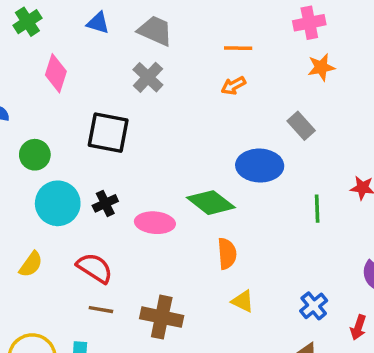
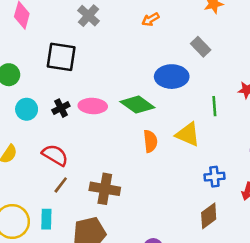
cyan circle: (58, 203) -> (27, 109), size x0.7
pink ellipse: (155, 223) -> (93, 106), moved
yellow triangle: (243, 301) -> (188, 134), moved, size x1.5
blue cross: (314, 306) -> (214, 177), turned 36
brown line: (101, 310) -> (61, 185), turned -60

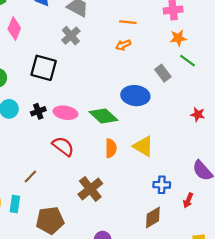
green line: (214, 106) -> (188, 61), moved, turned -56
red semicircle: (55, 155) -> (63, 146), moved
brown cross: (105, 189) -> (90, 189), moved, turned 35

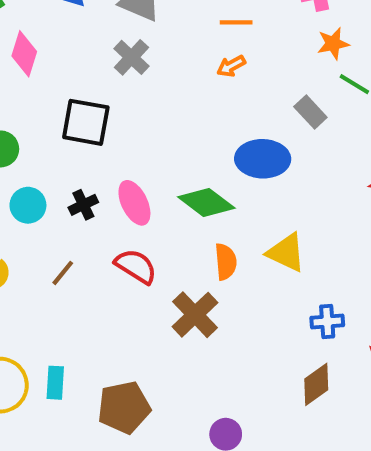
pink ellipse: (65, 113) -> (134, 203), turned 60
brown line: (30, 177) -> (63, 273), moved
brown cross: (90, 189) -> (195, 315), moved

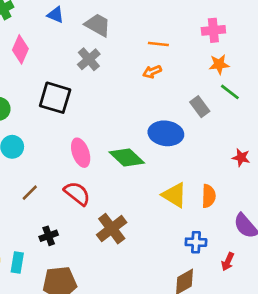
black cross: (83, 205) -> (49, 236), moved
orange semicircle: (226, 262) -> (209, 196), moved

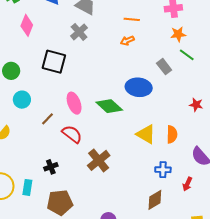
brown line: (30, 193) -> (47, 119), moved

